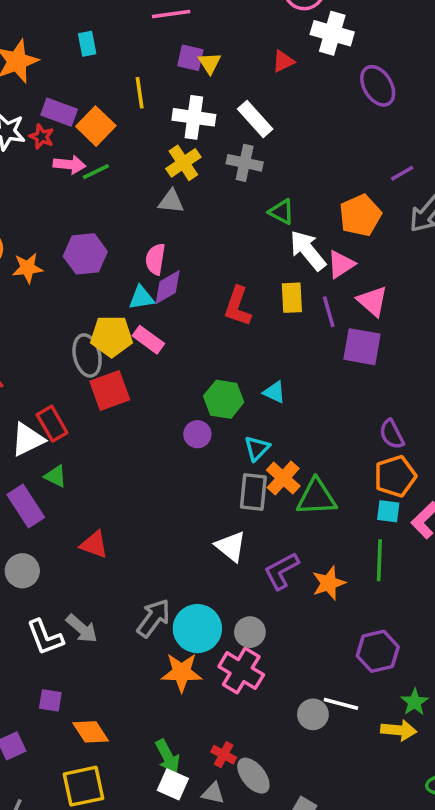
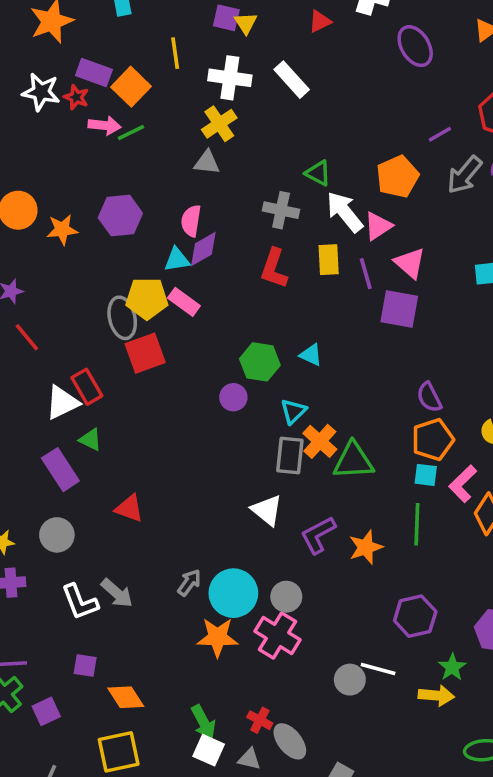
gray cross: (245, 163) -> (281, 210), moved
gray arrow: (154, 618) -> (189, 583), size x0.7

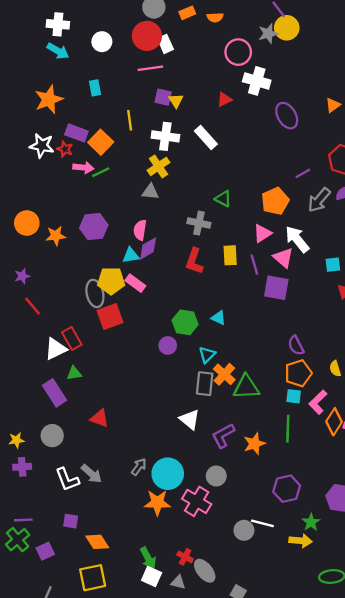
white arrow: (345, 212) -> (297, 239), moved
green triangle: (90, 440) -> (74, 373), turned -35
gray circle: (286, 597) -> (216, 476), moved

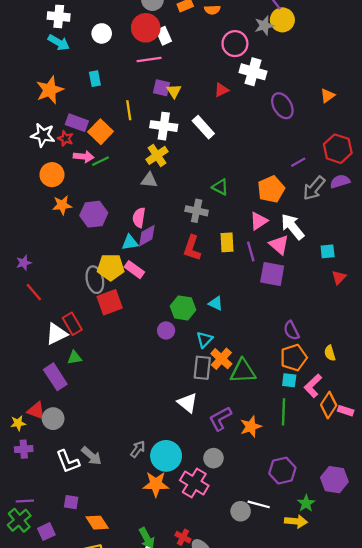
orange circle: (27, 223) -> (52, 175), moved
orange star: (56, 236) -> (62, 205), moved
red triangle: (100, 418) -> (36, 411), moved

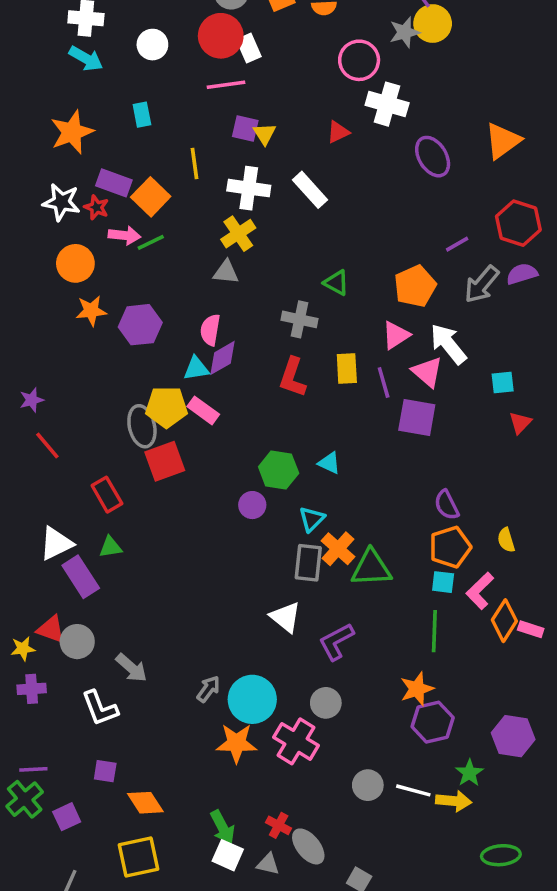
orange triangle: (328, 96) -> (503, 141), size x1.6
white triangle: (56, 334) -> (56, 544), moved
orange star: (251, 427) -> (417, 689), moved
gray arrow: (91, 456) -> (131, 668), moved
white line: (259, 504) -> (413, 790), moved

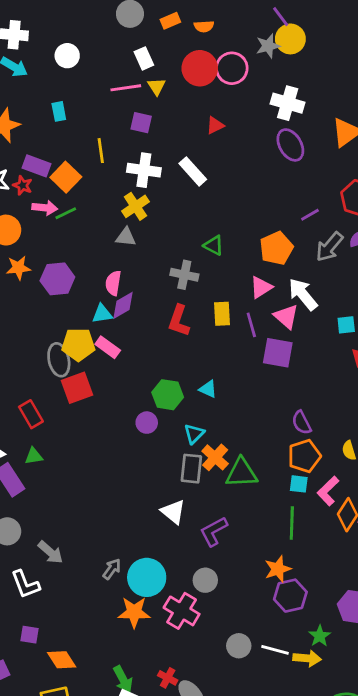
red circle: (221, 36) -> (200, 68), moved
white cross: (387, 104) -> (288, 103), moved
yellow triangle: (265, 134) -> (156, 86), moved

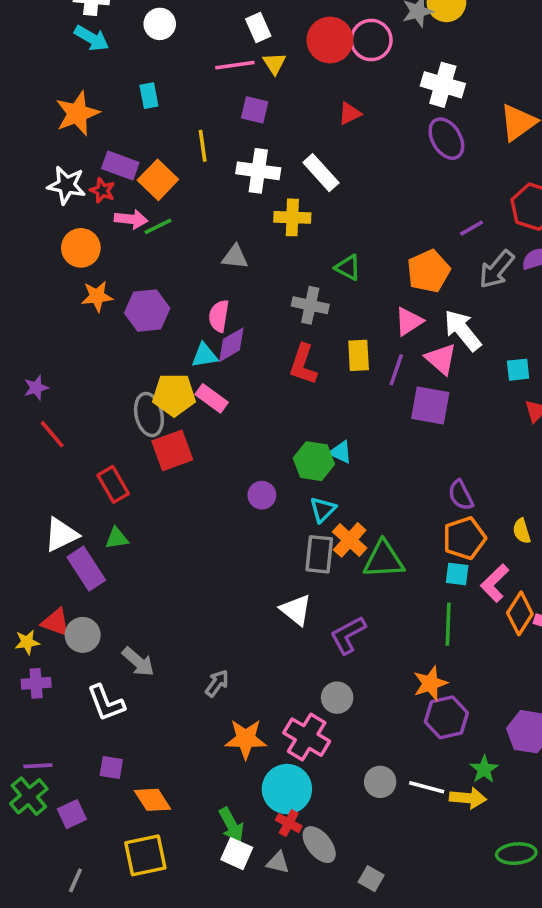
yellow cross: (136, 206) -> (292, 217), moved, turned 36
purple line: (251, 325) -> (396, 370), turned 35
green hexagon: (168, 395) -> (314, 461), moved
cyan circle: (147, 577) -> (287, 789), moved

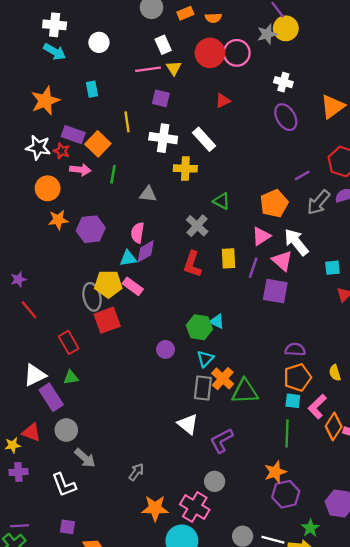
white cross: (443, 85) -> (283, 82), size x0.7
green line: (158, 226) -> (113, 174), moved, turned -54
gray cross: (310, 305) -> (197, 226), turned 30
purple semicircle: (461, 495) -> (295, 349), turned 120
gray circle: (83, 635) -> (66, 430), moved

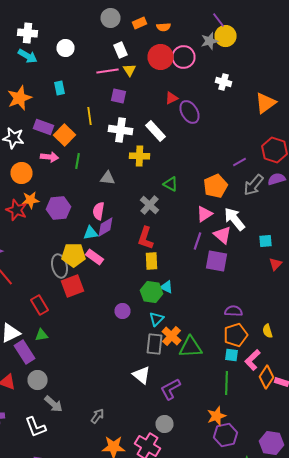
purple ellipse: (286, 117) -> (190, 112), moved
red star: (62, 151) -> (16, 210), moved, size x1.5
yellow rectangle: (229, 258) -> (152, 261), moved

